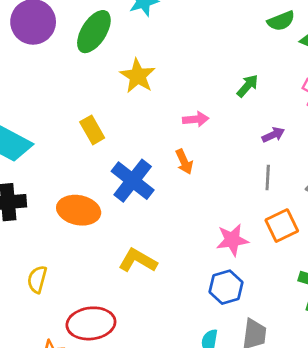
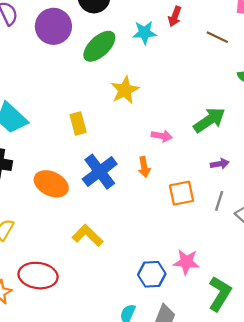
green arrow: (248, 86) -> (209, 120), size x1.6
gray line: (268, 178) -> (219, 201), moved
orange square: (282, 226) -> (181, 193), moved
pink star: (232, 240) -> (186, 262), moved

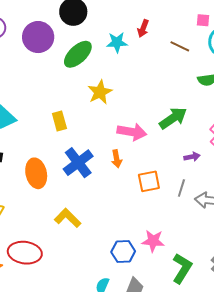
pink arrow: (162, 136) -> (132, 132), size x1.6
purple arrow: (220, 164) -> (192, 157), moved
orange ellipse: (51, 184) -> (36, 173), turned 52

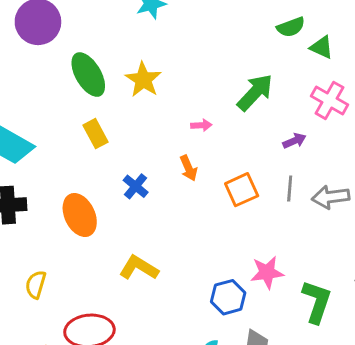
green ellipse: (78, 54) -> (88, 75), moved, turned -64
pink arrow: (132, 132) -> (201, 125), size x0.5
blue cross: (78, 163) -> (136, 186), size x0.6

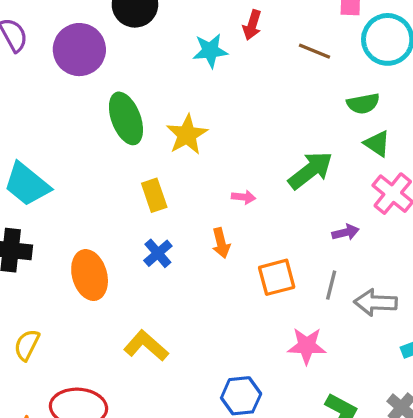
green triangle: (322, 47) -> (377, 144), moved
yellow rectangle: (96, 134) -> (154, 195), moved
pink star: (267, 272) -> (307, 346), moved

